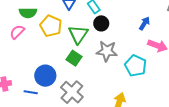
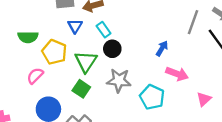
pink semicircle: (17, 32) -> (35, 76), moved

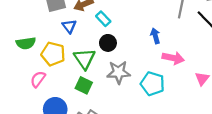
cyan rectangle: (104, 30) -> (103, 19), moved
blue arrow: (162, 48) -> (155, 36), turned -40

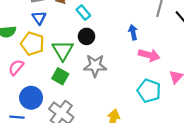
blue triangle: (69, 26) -> (39, 18), moved
cyan pentagon: (152, 84) -> (149, 91), moved

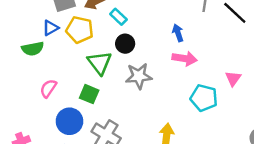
blue triangle: (39, 18) -> (51, 28), moved, turned 40
yellow pentagon: (32, 44) -> (80, 30), moved
pink arrow: (149, 55) -> (185, 59), moved
green square: (60, 76) -> (89, 94), moved

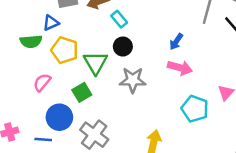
yellow pentagon: (80, 30) -> (64, 50), moved
blue arrow: (178, 33) -> (176, 42), turned -133
green square: (89, 94) -> (82, 92), turned 30

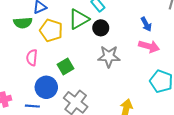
blue arrow: (176, 42) -> (146, 24), turned -64
green triangle: (95, 63) -> (79, 19), moved, turned 30
pink semicircle: (42, 82) -> (32, 58), turned -35

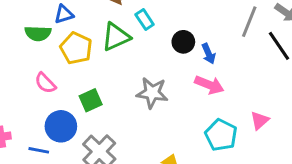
black circle: (101, 28) -> (183, 42), moved
pink semicircle: (32, 58) -> (45, 83), turned -56

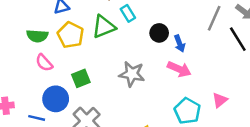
green semicircle: (38, 33) -> (37, 36), moved

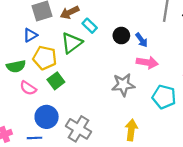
gray star: (132, 74) -> (123, 85), moved
green square: (81, 78) -> (56, 81), moved

